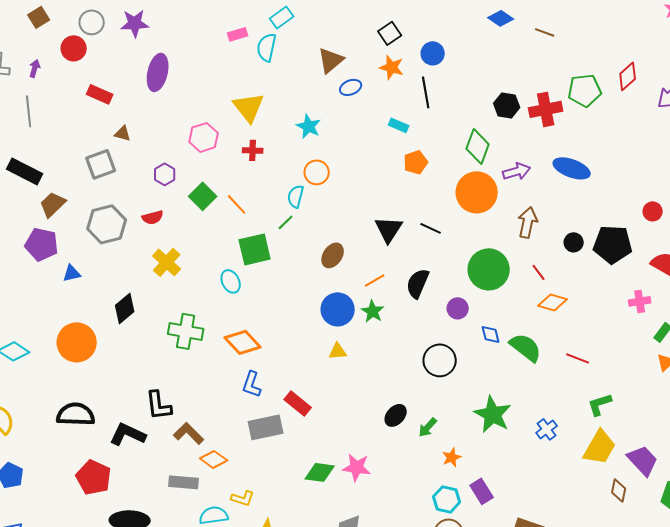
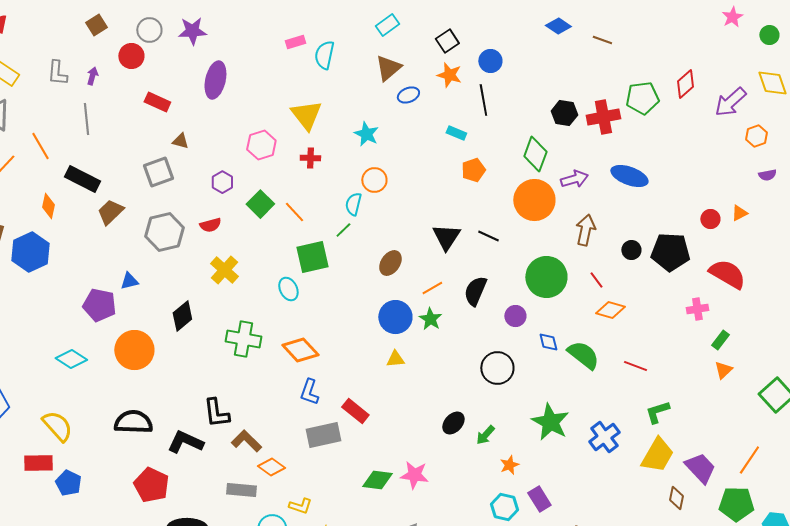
cyan rectangle: (282, 17) -> (387, 25), moved
purple pentagon: (42, 244) -> (99, 305), moved
blue cross: (547, 429) -> (604, 437), size x1.4

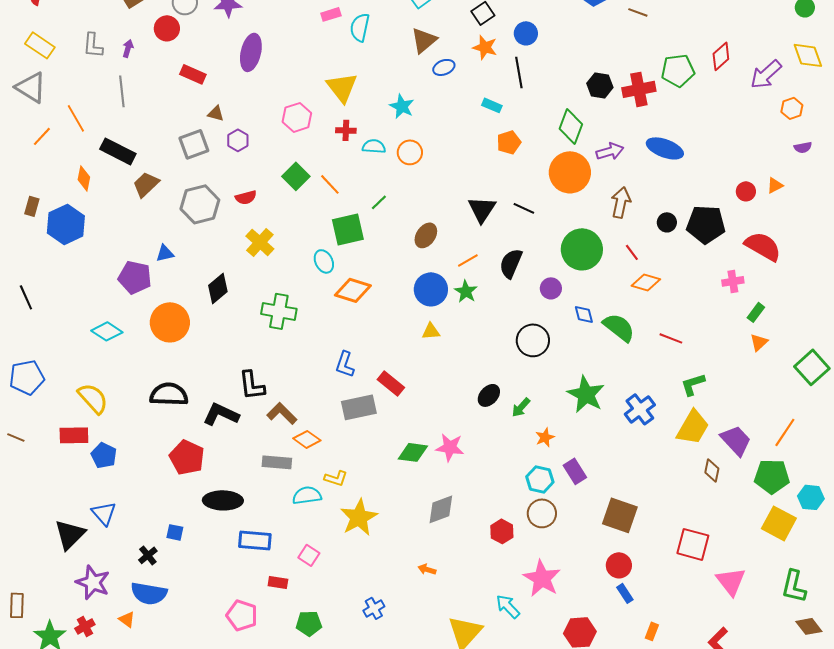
purple hexagon: (222, 182) -> (238, 140), moved
cyan semicircle: (353, 204) -> (374, 146), moved, turned 80
orange diamond: (300, 350) -> (353, 290), moved, turned -30

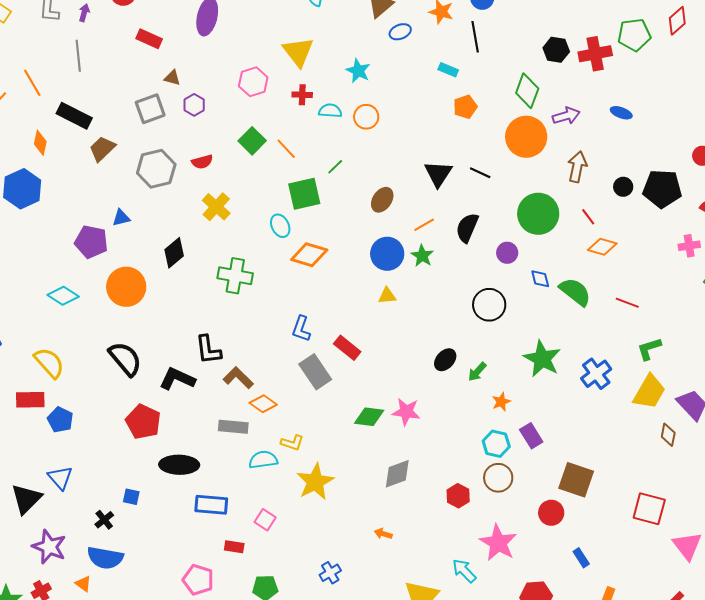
blue ellipse: (665, 148) -> (621, 113), size x0.6
black semicircle: (169, 394) -> (125, 359), turned 48
gray rectangle: (359, 407) -> (315, 372), turned 68
red circle: (619, 565) -> (551, 513), moved

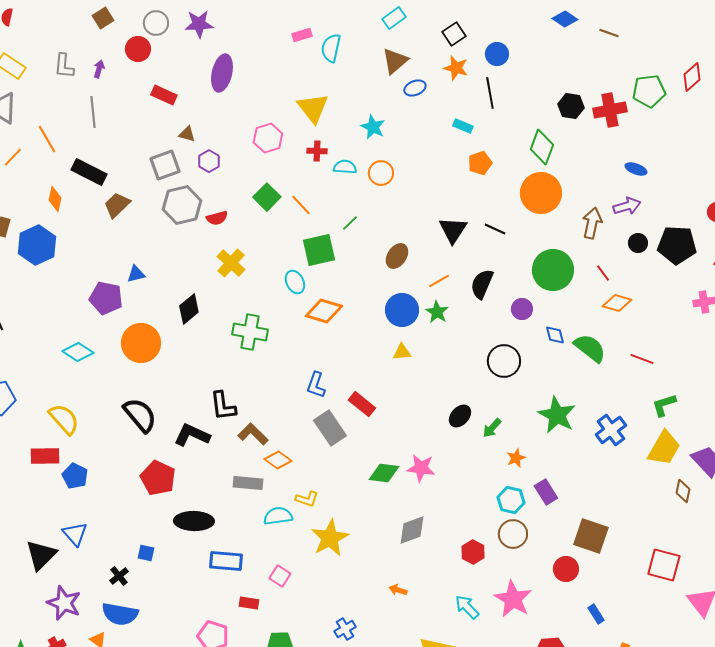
purple arrow: (566, 116) -> (627, 206), moved
gray hexagon: (156, 169) -> (182, 205), moved
cyan arrow: (464, 571) -> (467, 607), moved

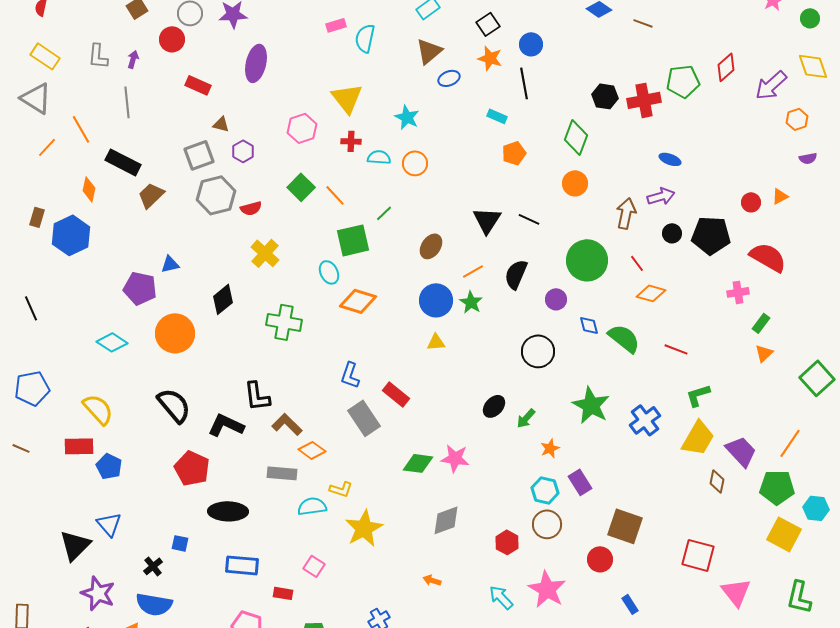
orange circle: (541, 193) -> (575, 183), size x0.6
blue rectangle: (226, 561) -> (242, 565), moved

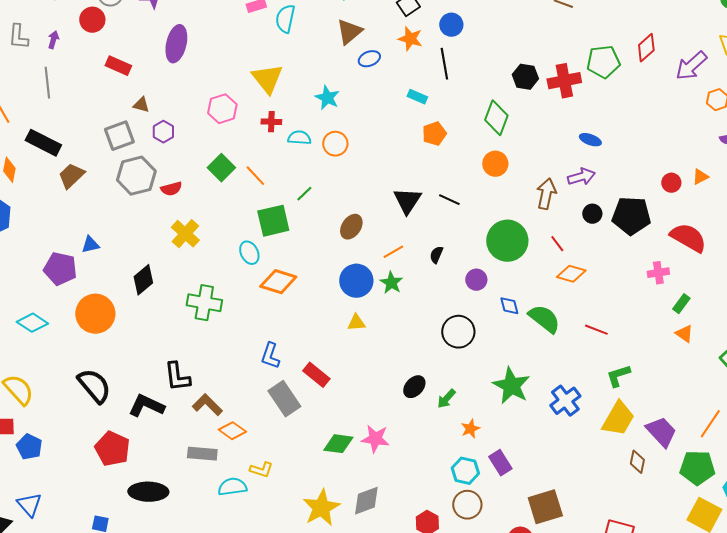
black semicircle: (516, 274) -> (436, 255), size x0.6
orange triangle: (764, 353) -> (684, 334), turned -42
brown square: (625, 526) -> (545, 507), turned -36
yellow star: (364, 528) -> (321, 508), moved

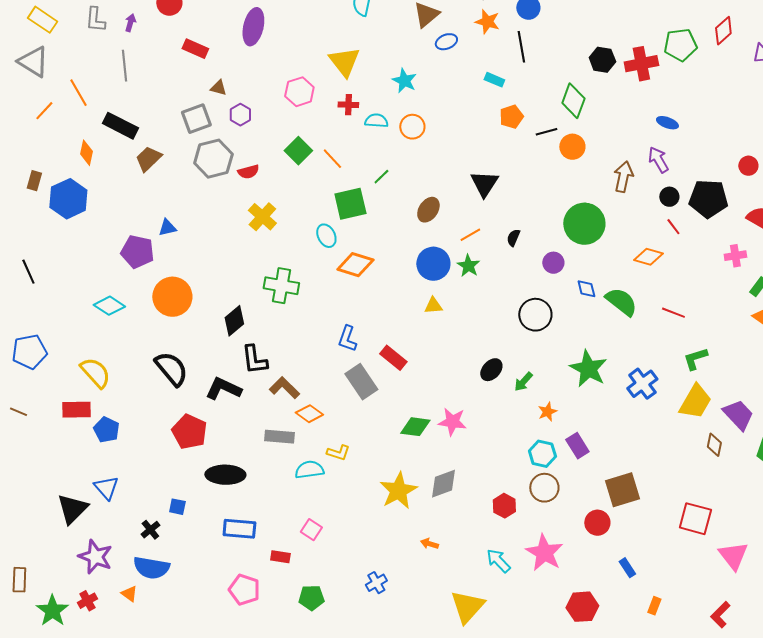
purple arrow: (581, 177) -> (658, 160), turned -104
black line: (449, 200) -> (546, 132), moved, turned -40
red line: (557, 244) -> (673, 227), moved
black diamond: (143, 280) -> (234, 321), moved

